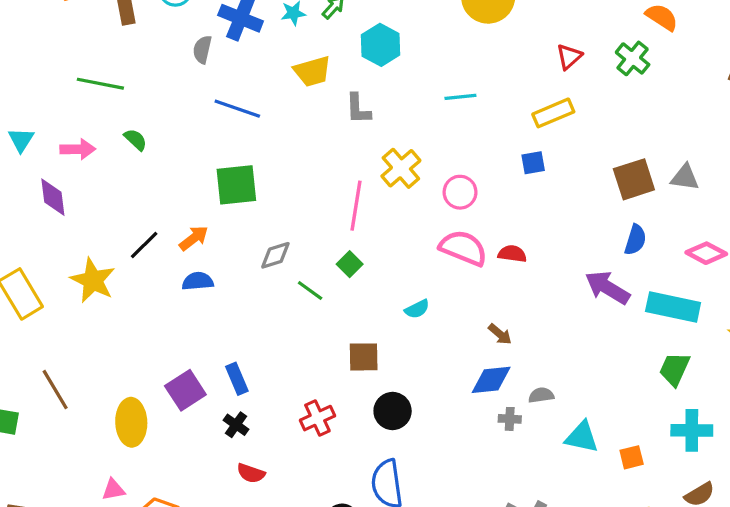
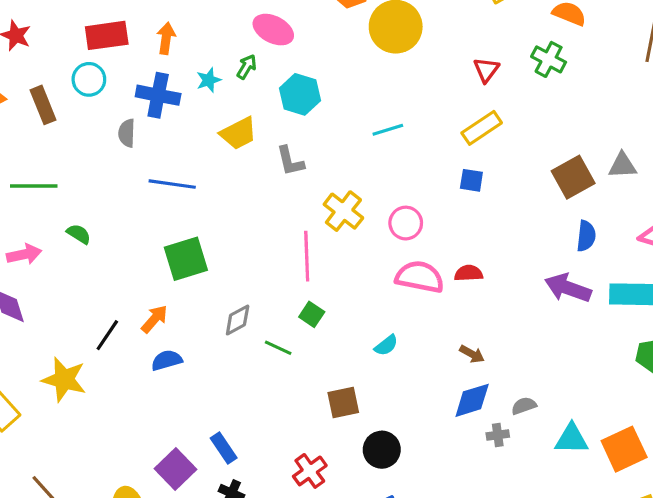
blue square: (533, 163) -> (471, 180), turned 30
orange square: (632, 457) -> (624, 449), size x1.8

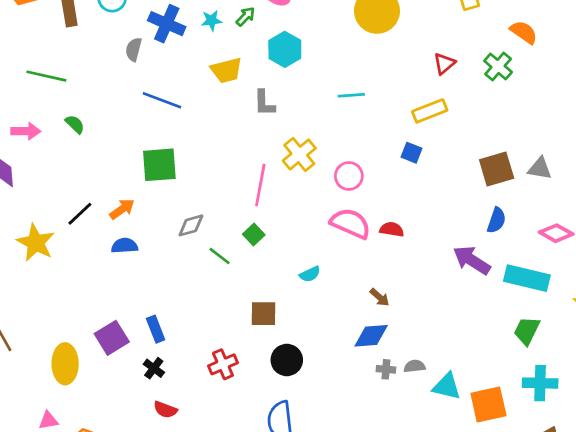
gray semicircle: (524, 406) -> (415, 366), moved

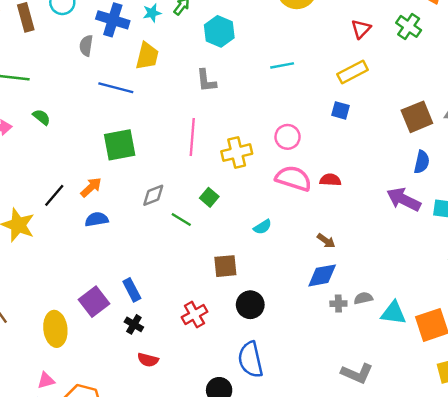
yellow trapezoid: (226, 70) -> (147, 56), moved, turned -56
yellow cross: (299, 154) -> (237, 153), moved, turned 32
pink line: (260, 185) -> (192, 137), moved

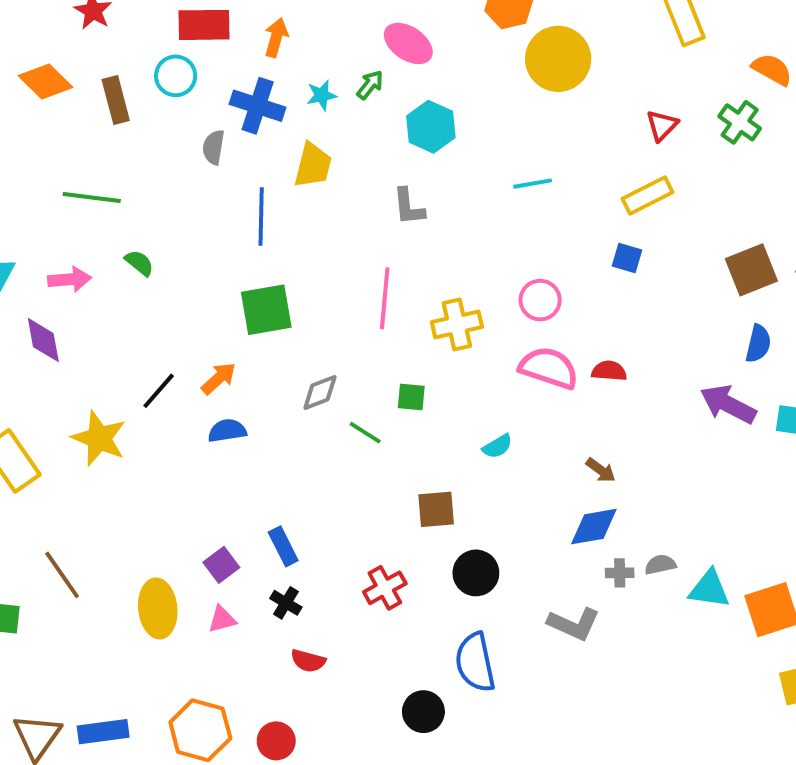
blue line: (116, 88) -> (261, 217), turned 76
green square: (209, 197) -> (411, 397), turned -36
purple square: (94, 302) -> (221, 565), size x0.7
gray L-shape: (357, 373) -> (574, 624), moved
pink triangle: (46, 380) -> (222, 619), moved

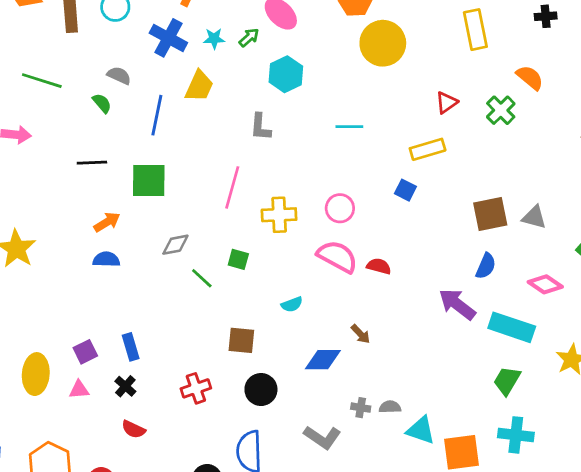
gray semicircle: (214, 147) -> (119, 75), moved, turned 95
green semicircle: (139, 263) -> (102, 103), moved
black line: (159, 391) -> (92, 163), moved, turned 36
blue diamond: (594, 527) -> (323, 360), moved

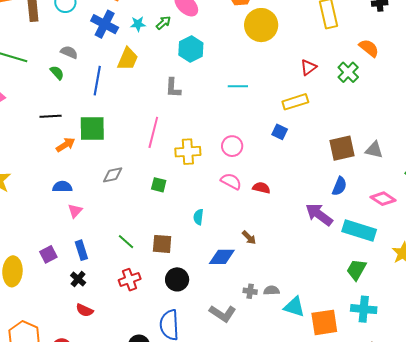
orange arrow: (107, 222) -> (66, 145), moved
pink semicircle: (337, 256) -> (231, 181), size x0.7
green line: (202, 278) -> (126, 242), moved
cyan semicircle: (292, 304) -> (198, 217), turned 119
pink triangle: (79, 390) -> (75, 211), moved, turned -42

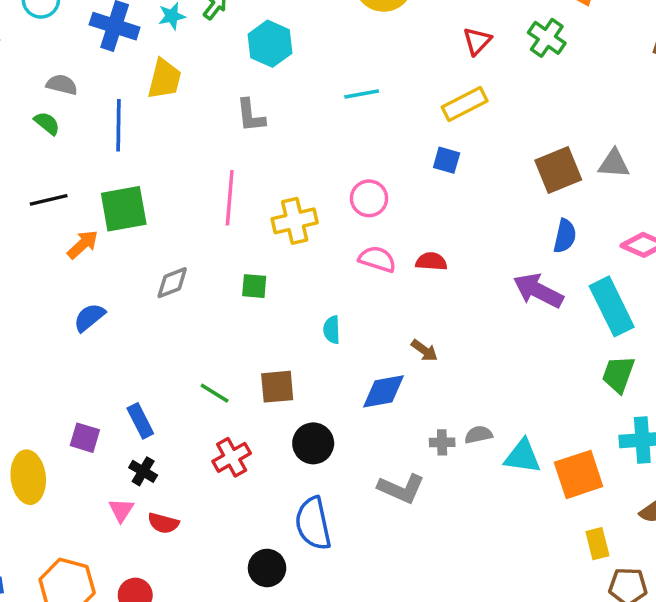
blue semicircle: (62, 187) -> (89, 317), turned -30
pink triangle: (75, 211) -> (121, 510), moved
cyan rectangle: (359, 231) -> (612, 306), turned 56
purple square: (48, 254) -> (85, 438), turned -36

